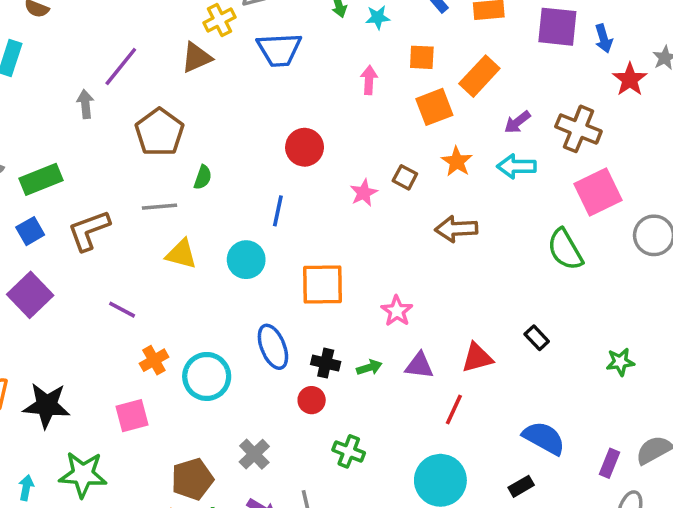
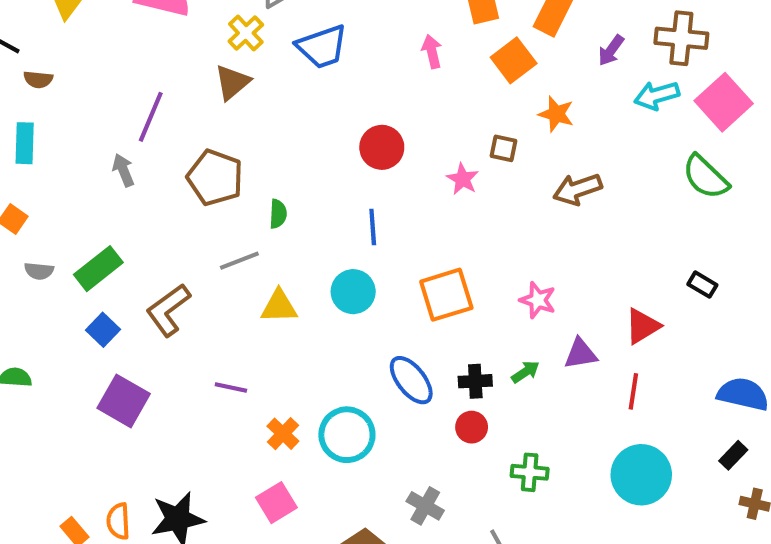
cyan arrow: (516, 166) -> (657, 95), moved

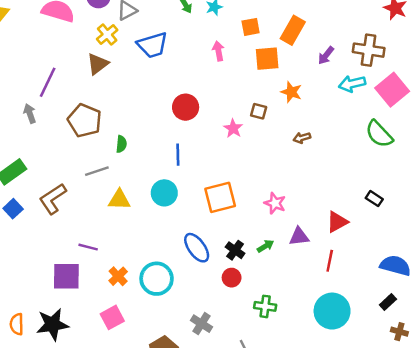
orange square: (514, 60) -> (267, 59), turned 30
brown arrow: (577, 189) -> (302, 138), size x0.6
black cross: (475, 381) -> (235, 250), turned 36
purple square: (124, 401) -> (66, 276), moved, turned -32

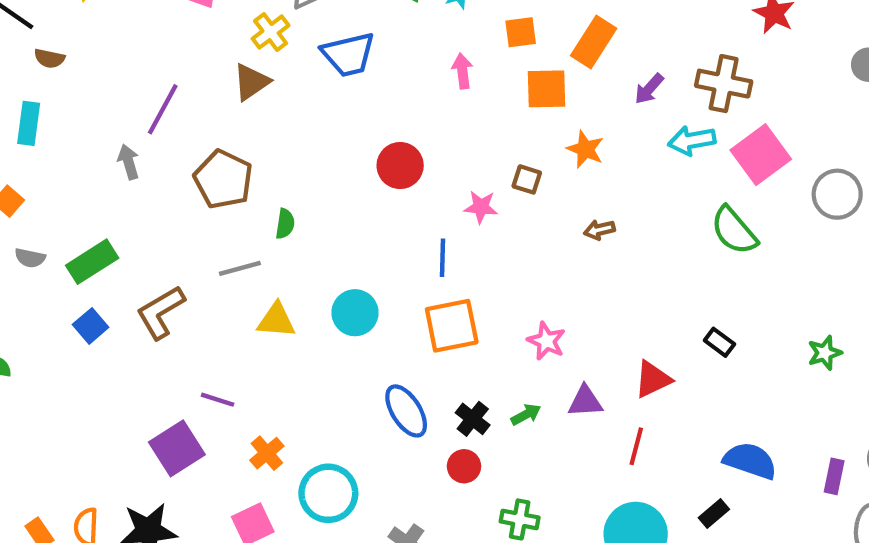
pink star: (233, 128) -> (481, 207), turned -30
blue line: (178, 155) -> (442, 258), moved
purple square: (66, 276) -> (177, 448), turned -36
cyan circle: (157, 279) -> (328, 493), moved
black rectangle: (388, 302) -> (714, 513), moved

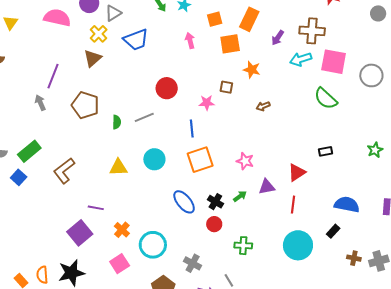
pink square: (761, 155) -> (334, 62), turned -36
gray line: (240, 268) -> (144, 117), moved
blue square: (91, 326) -> (19, 177), moved
black rectangle: (719, 342) -> (326, 151), turned -40

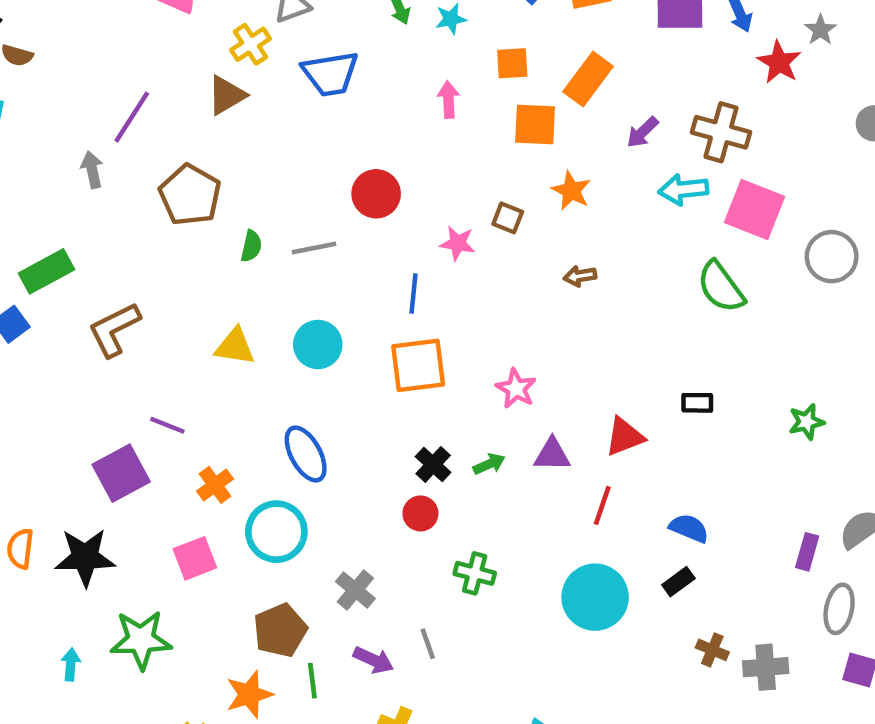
blue ellipse: (184, 202) -> (306, 454), moved
blue semicircle: (347, 204) -> (689, 528), moved, size x0.7

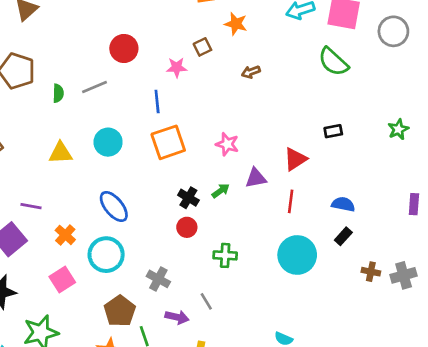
brown square: (508, 218) -> (202, 47), turned -36

